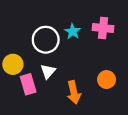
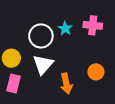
white triangle: (48, 71) -> (43, 64), size x1.5
pink rectangle: (28, 84) -> (13, 84), moved, turned 30

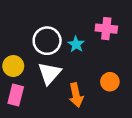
cyan star: (65, 29) -> (76, 44), moved

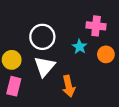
cyan star: (76, 44) -> (80, 47), moved
orange circle: (110, 82) -> (106, 54), moved

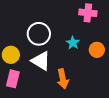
pink cross: (96, 26) -> (88, 13), moved
white triangle: (45, 66) -> (41, 61), turned -40

